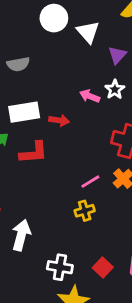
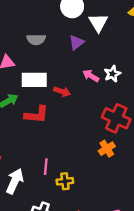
purple triangle: (117, 55) -> (77, 42), moved
pink line: (90, 182) -> (46, 167), moved, turned -63
yellow cross: (85, 211) -> (65, 181), moved

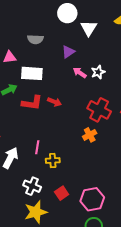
purple triangle: (77, 42) -> (68, 52), moved
red arrow: (62, 92) -> (54, 102), moved

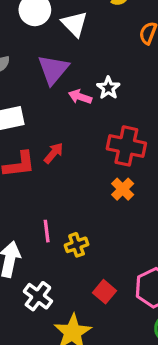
purple triangle: (68, 52) -> (53, 70), size x1.5
red arrow: (54, 102) -> (54, 153), turned -56
white cross: (32, 186) -> (38, 296), moved, turned 30

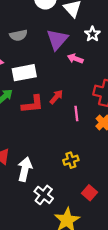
white star: (108, 88) -> (92, 34), moved
pink line: (47, 231) -> (76, 113), moved

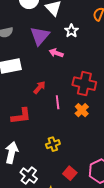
red L-shape: (33, 104) -> (21, 116), moved

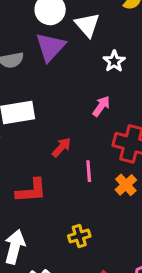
purple triangle: (40, 36) -> (50, 47), moved
pink arrow: (56, 53) -> (101, 106), moved, turned 104

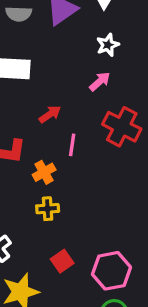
white star: (114, 61) -> (108, 45), moved
orange cross: (126, 185) -> (44, 172), moved

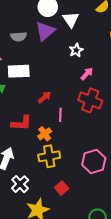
pink arrow: (100, 81) -> (87, 74), moved
yellow cross: (48, 209) -> (49, 156), size x1.5
pink hexagon: (111, 271) -> (94, 161), moved

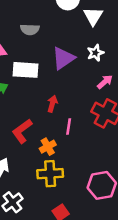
purple triangle: (45, 31) -> (63, 58), moved
red arrow: (45, 97) -> (52, 104), turned -40
red L-shape: (22, 123) -> (22, 131), turned 135

